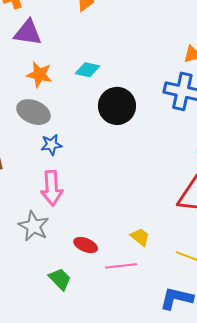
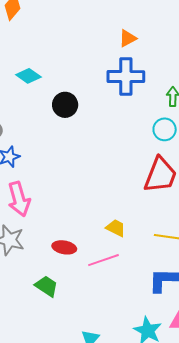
cyan diamond: (87, 70) -> (28, 76), turned 35
black circle: (117, 106) -> (65, 105), size x0.7

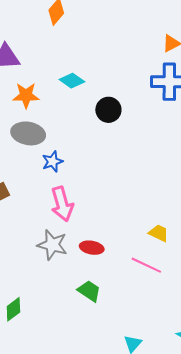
red ellipse: (64, 247) -> (92, 248), moved
pink line: (103, 260) -> (146, 265), turned 44

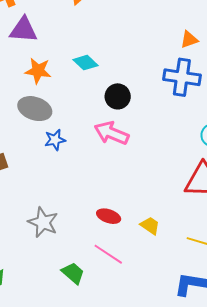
pink arrow: (62, 204) -> (111, 133), moved, turned 120
red ellipse: (92, 248) -> (109, 216), moved
pink line: (146, 265) -> (108, 254), moved

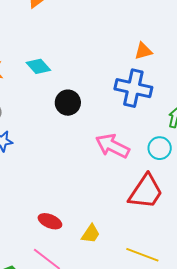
pink arrow: (111, 133) -> (112, 146), moved
yellow trapezoid: (150, 226) -> (91, 234), turned 85

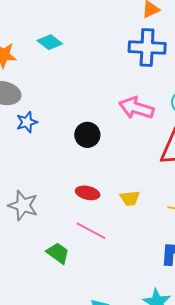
black circle: (68, 103) -> (87, 135), moved
yellow trapezoid: (91, 234) -> (130, 198), turned 60

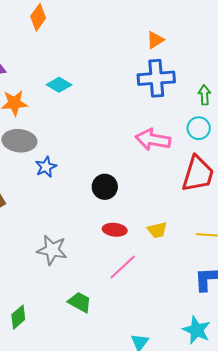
black circle: (87, 135) -> (105, 187), moved
pink line: (91, 231) -> (123, 267), turned -64
green trapezoid: (58, 253) -> (80, 302), moved

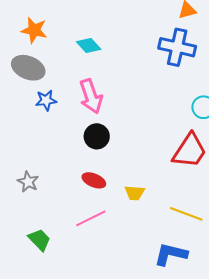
cyan diamond: (59, 85) -> (89, 46), moved
pink arrow: (153, 140) -> (91, 96), moved, turned -136
gray star: (52, 250) -> (28, 182), size x0.7

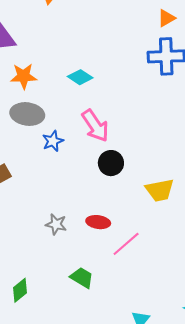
red ellipse: (94, 180) -> (98, 222), moved
yellow trapezoid: (135, 193) -> (160, 190), moved, size x1.4

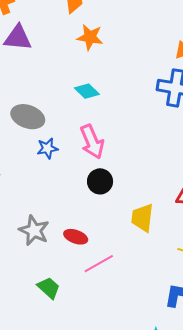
orange star: (24, 76) -> (90, 37), moved
yellow trapezoid: (160, 190) -> (142, 218), turned 96
gray star: (56, 224) -> (34, 231), size x1.4

